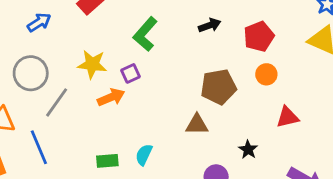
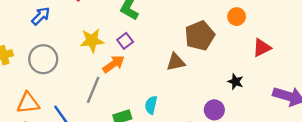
gray line: (57, 102) -> (93, 90), moved
brown triangle: (197, 124) -> (176, 62), moved

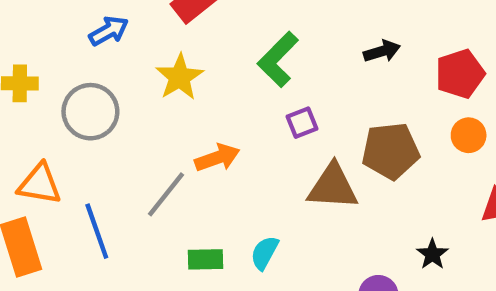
yellow star: (92, 41) -> (180, 77), moved, turned 30
purple square: (125, 41) -> (302, 123), moved
brown triangle: (176, 62) -> (333, 187), size x1.4

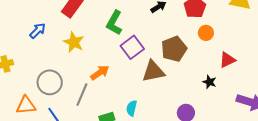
gray circle: (90, 112) -> (50, 82), moved
purple square: (302, 123) -> (132, 47), size x1.6
black star: (432, 254) -> (209, 82), moved

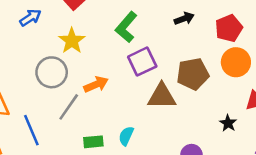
orange circle: (206, 33) -> (236, 62), size x1.5
gray circle: (50, 82) -> (52, 72), moved

